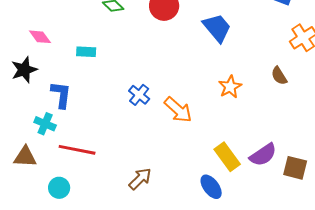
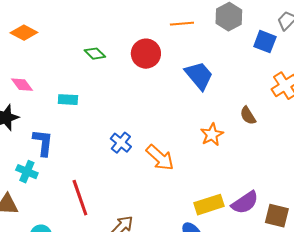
brown semicircle: (279, 76) -> (248, 116), moved
red line: (77, 150) -> (80, 198), moved, turned 60
yellow rectangle: (227, 157) -> (209, 205), turned -72

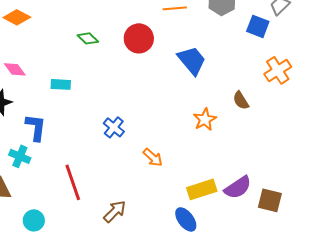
orange arrow: (160, 158) -> (153, 157), moved, size x0.7

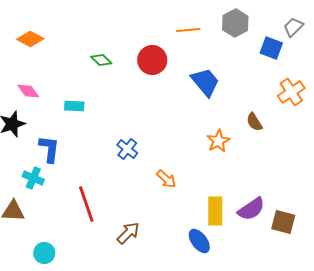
yellow rectangle: (202, 189) -> (215, 211), turned -72
cyan circle: (34, 220) -> (44, 253), moved

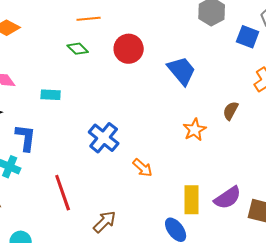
orange line: (188, 30) -> (89, 19), moved
brown semicircle: (254, 122) -> (231, 111), turned 60
blue cross: (127, 149) -> (104, 138), size x1.4

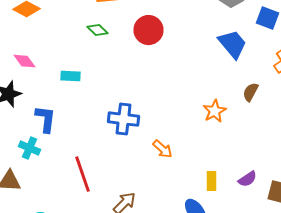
blue trapezoid: (182, 71) -> (232, 44), moved
blue cross: (104, 138) -> (124, 119), turned -32
purple semicircle: (228, 198) -> (248, 179), size x0.7
yellow rectangle: (192, 200) -> (212, 181), size x0.7

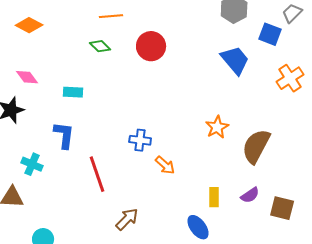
brown semicircle: (250, 92) -> (256, 146), moved, size x1.8
blue L-shape: (46, 119) -> (64, 135), moved
blue cross: (124, 119) -> (140, 140), moved, size x0.7
red line: (82, 174) -> (97, 174), moved

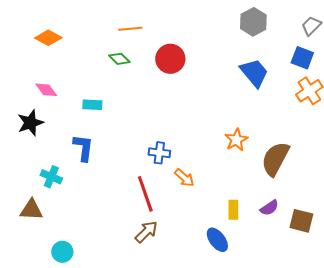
blue square: (270, 34) -> (302, 58), moved
red line: (97, 174) -> (145, 194), moved

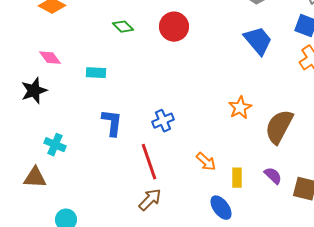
blue L-shape: (83, 148) -> (112, 123), moved
blue cross: (159, 153) -> (163, 121), turned -30
orange arrow: (184, 178) -> (206, 162), moved
purple semicircle: (269, 208) -> (273, 176), turned -102

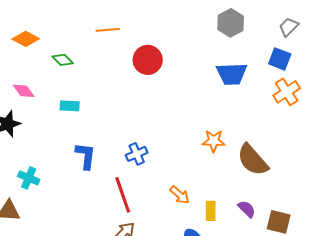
green diamond: (123, 27) -> (63, 60), moved
blue trapezoid: (258, 41) -> (232, 74), turned 128
orange star: (240, 108) -> (214, 141), turned 30
brown semicircle: (279, 127) -> (253, 160), turned -69

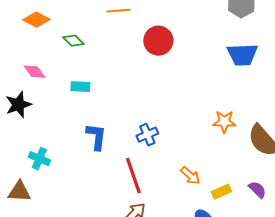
yellow rectangle: (211, 211) -> (221, 192), turned 66

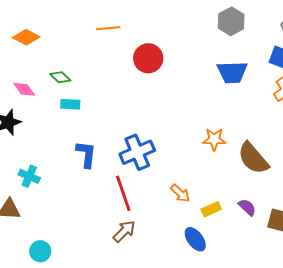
green diamond: (73, 41) -> (60, 77), moved
blue cross: (147, 135) -> (137, 152), size x1.6

